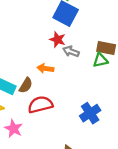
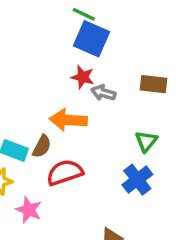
green triangle: (100, 60) -> (146, 141), moved, turned -35
orange arrow: (45, 68) -> (68, 120), size x1.5

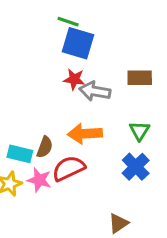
gray arrow: (103, 93) -> (95, 91), size x1.4
orange arrow: (68, 120) -> (85, 134), moved
pink star: (29, 210) -> (39, 180), moved

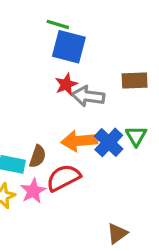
red star: (74, 79) -> (66, 84), turned -30
blue cross: (136, 167) -> (109, 142), moved
pink star: (39, 180) -> (33, 191), turned 30

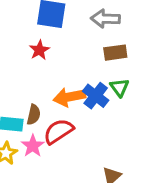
brown rectangle: (135, 80) -> (115, 53), moved
red star: (66, 84) -> (39, 50), moved
gray arrow: (88, 96) -> (105, 19), moved

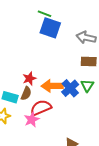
red star: (39, 50) -> (29, 79), moved
pink star: (33, 146) -> (32, 120), moved

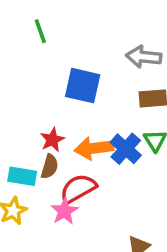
green line: (44, 14) -> (40, 31), moved, turned 56
blue square: (50, 28) -> (83, 86), moved

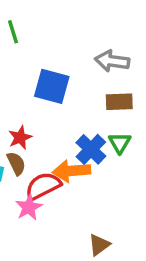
orange arrow: (94, 148) -> (71, 171), moved
brown semicircle: (50, 167) -> (16, 163), turned -45

